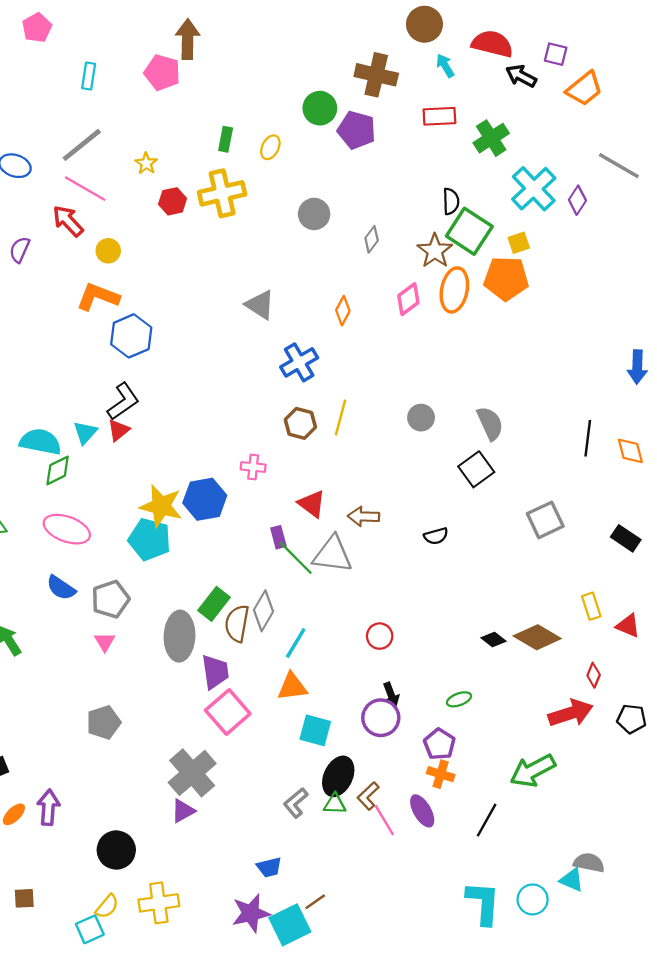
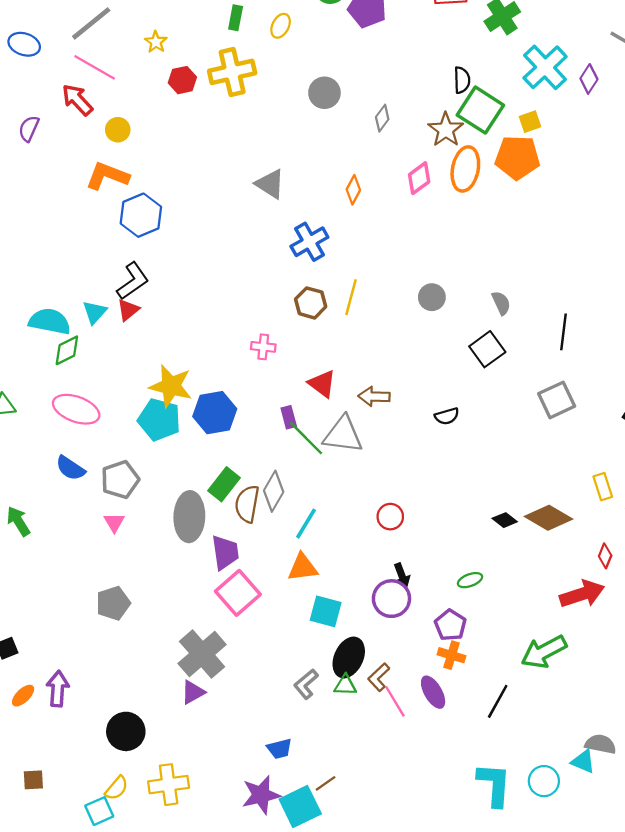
gray semicircle: (490, 423) -> (501, 303), size x0.7
black line: (588, 438) -> (564, 332), moved
blue hexagon: (205, 499) -> (215, 413), moved

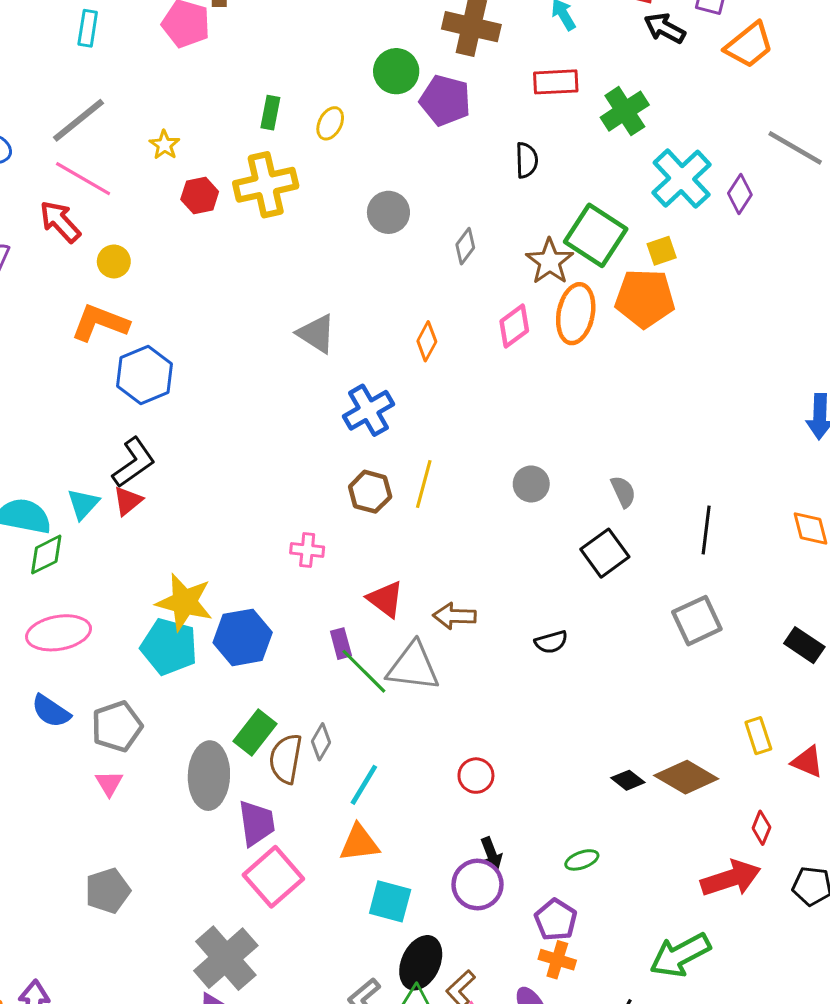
black semicircle: (462, 80) -> (527, 160), moved
pink ellipse: (76, 409) -> (59, 633), turned -30
gray diamond: (274, 491) -> (321, 742), size x0.7

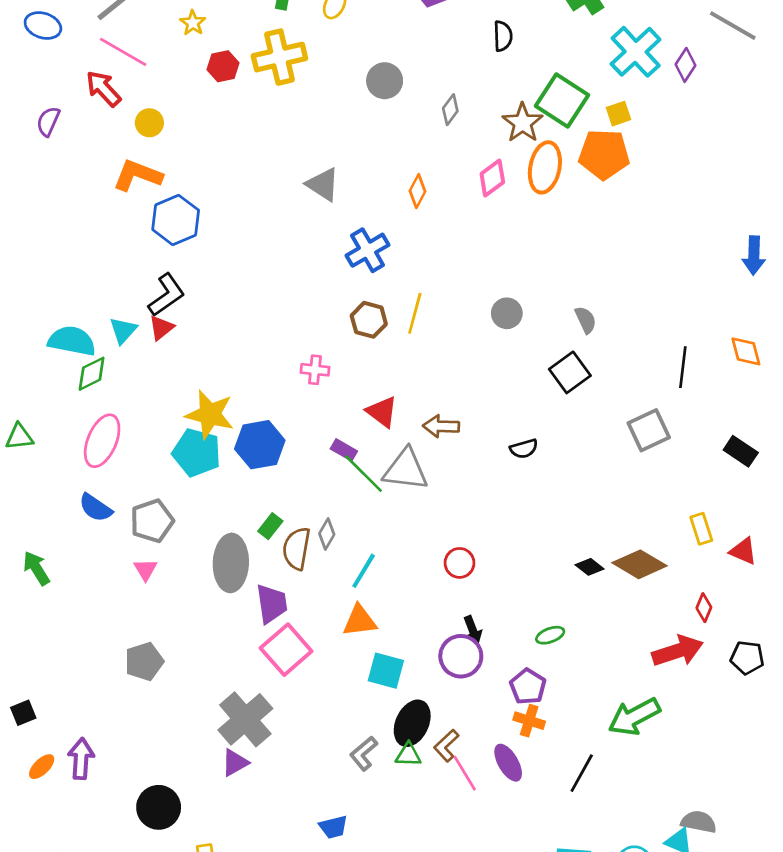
black line: (706, 530) -> (683, 367), moved
pink ellipse: (59, 633) -> (102, 441), turned -57
purple rectangle: (341, 644) -> (344, 450), turned -45
green rectangle: (255, 733) -> (270, 526), size x0.7

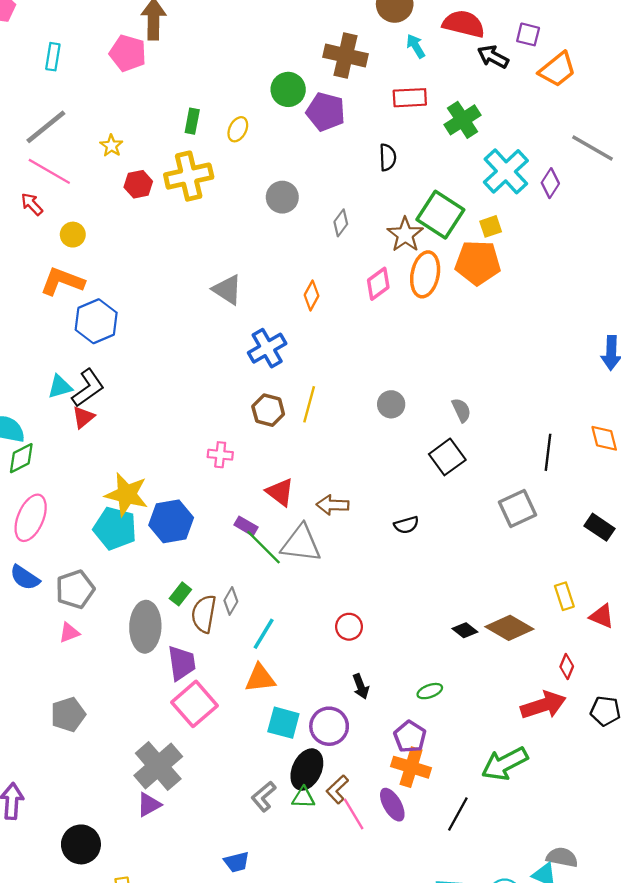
red arrow: (103, 89) -> (32, 204), size x0.7
cyan triangle: (123, 330) -> (60, 387), moved, turned 32
pink triangle: (145, 570) -> (69, 633), turned 40
purple circle: (461, 656) -> (329, 726), moved
orange cross: (529, 721) -> (411, 767), size x1.4

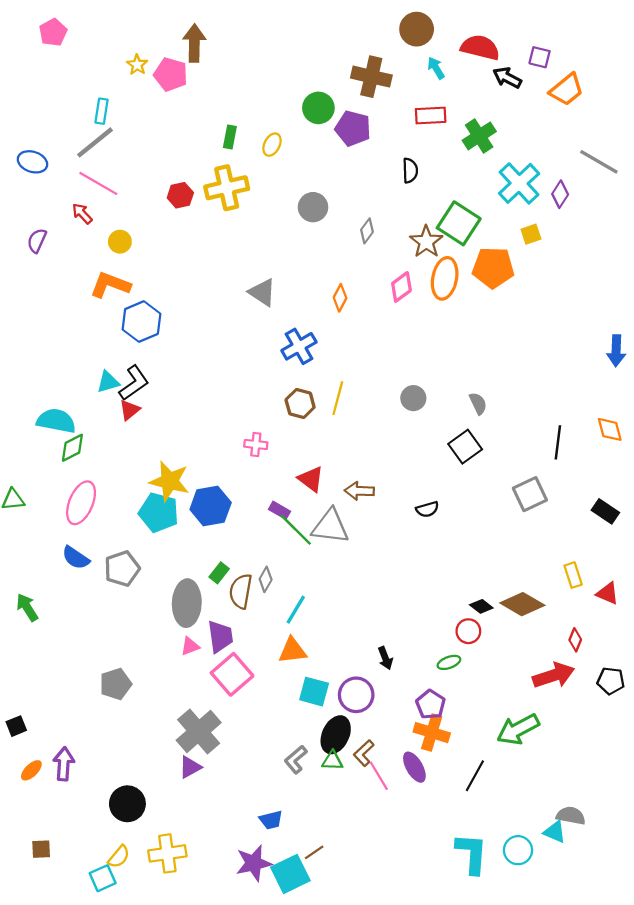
cyan rectangle: (53, 57) -> (102, 111), moved
yellow star: (111, 146) -> (137, 65), moved
yellow square: (491, 226) -> (531, 234), moved
red circle: (349, 627) -> (468, 631), moved
pink triangle: (69, 633) -> (190, 646), moved

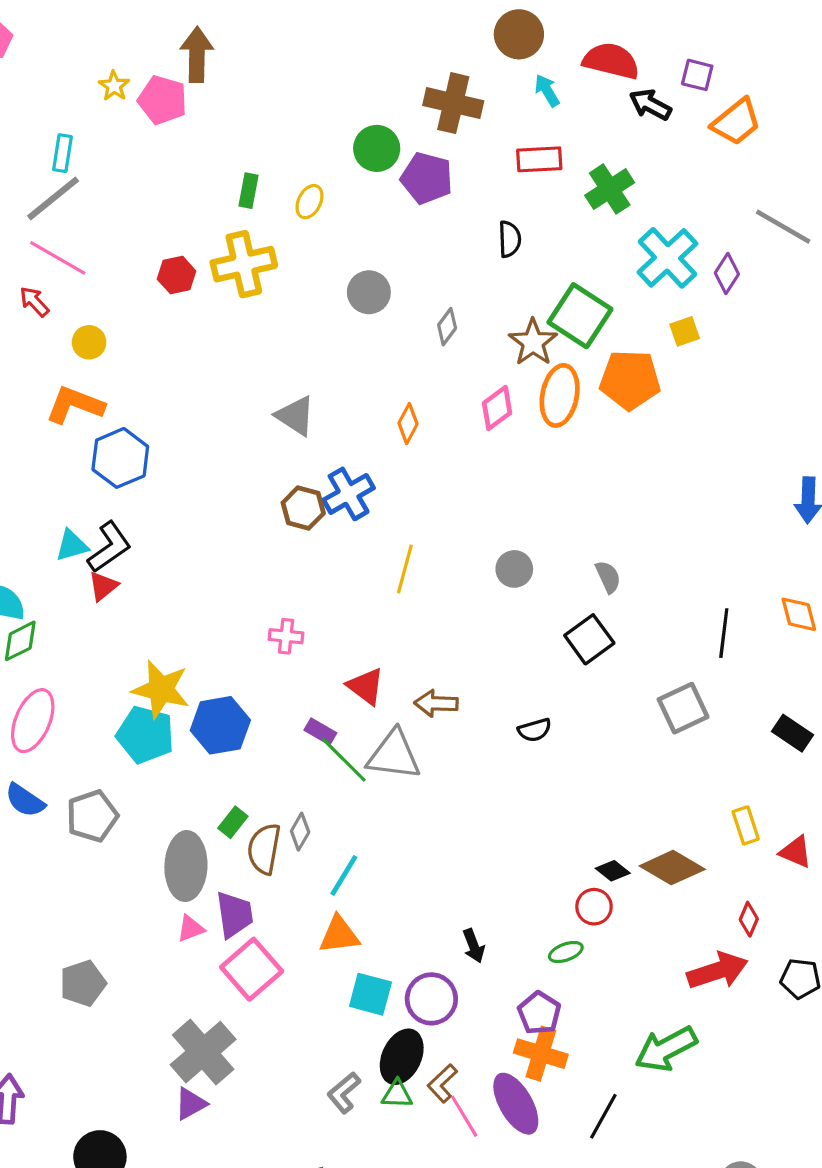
brown hexagon: (300, 404) -> (303, 508), moved
purple ellipse: (414, 767) -> (516, 1104), size x1.4

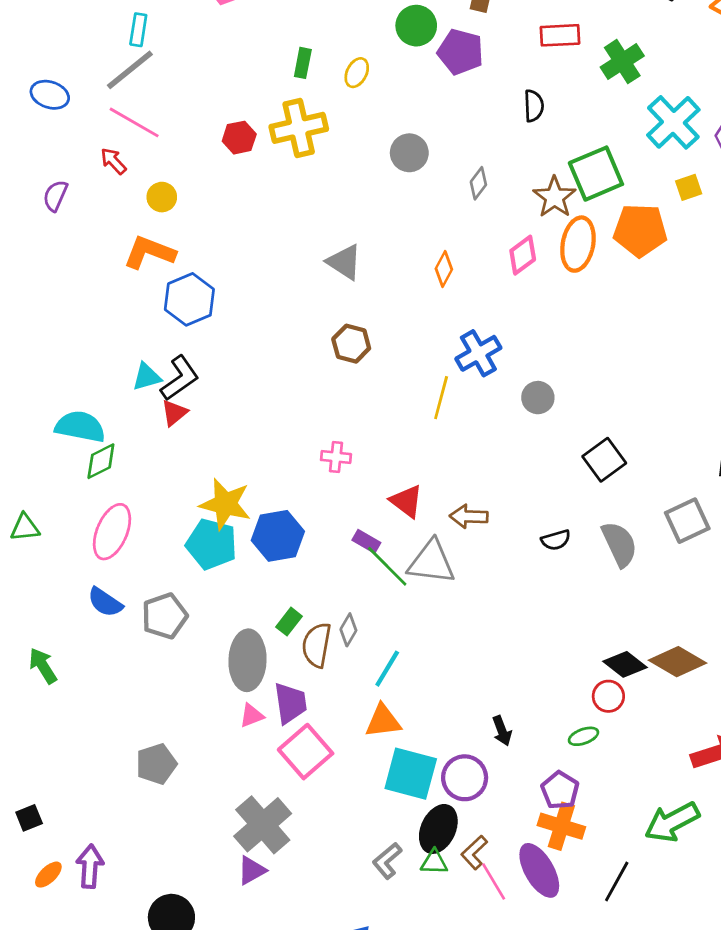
green square: (580, 316) -> (596, 174), turned 34
blue cross: (349, 494) -> (478, 353), moved
gray semicircle: (608, 577) -> (619, 544), moved, size x1.6
black diamond: (613, 871) -> (625, 664), size x1.4
cyan square: (370, 994) -> (411, 774), size x1.4

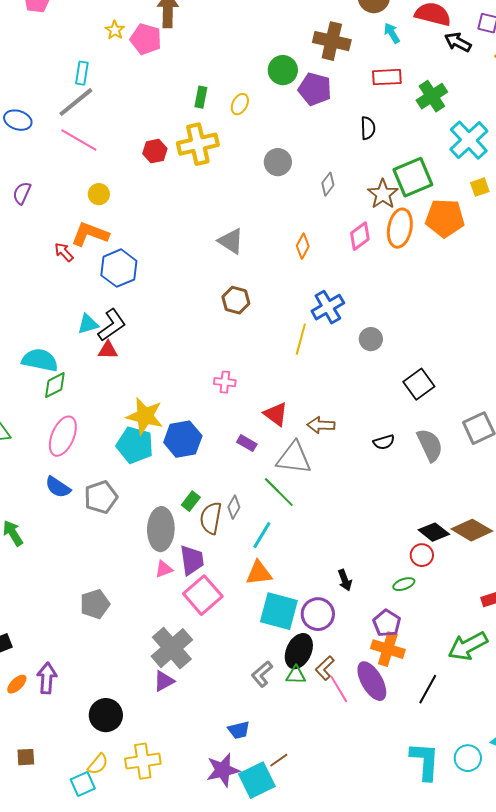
red arrow: (113, 161) -> (64, 252), moved
red triangle: (174, 413) -> (108, 350), turned 40
green line: (387, 566) -> (279, 492), moved

